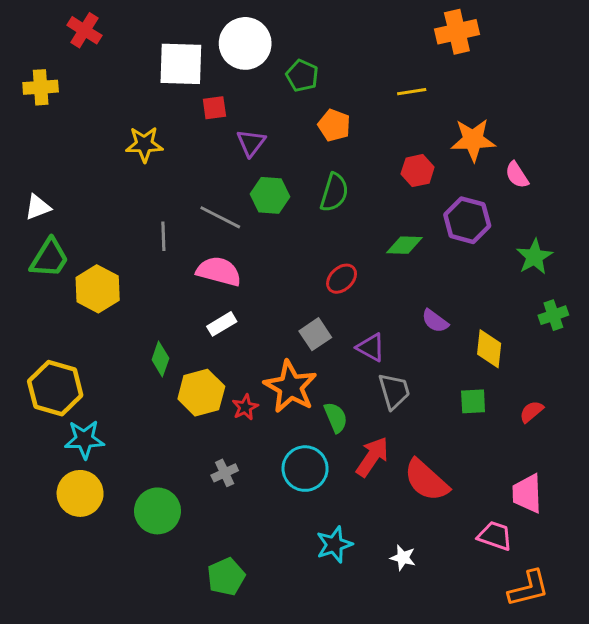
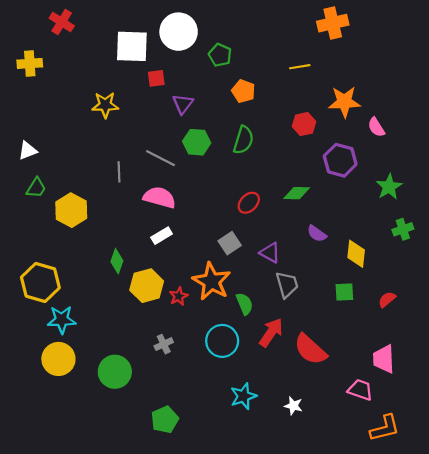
green diamond: (404, 245) -> (297, 193), moved
green trapezoid: (49, 258) -> (36, 188), size x0.7

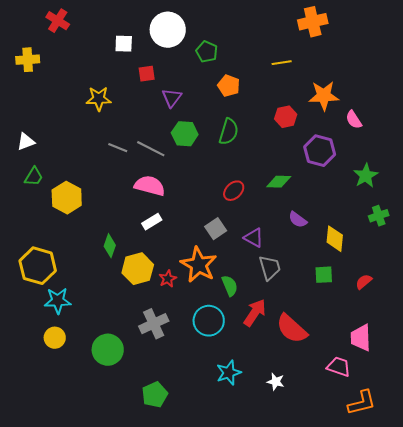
white square: (132, 46) -> (124, 44), size x0.6
gray line: (119, 172) -> (118, 148), moved, turned -66
gray cross: (164, 344) -> (154, 324), size x1.6
yellow circle: (58, 359) -> (55, 338), size x0.7

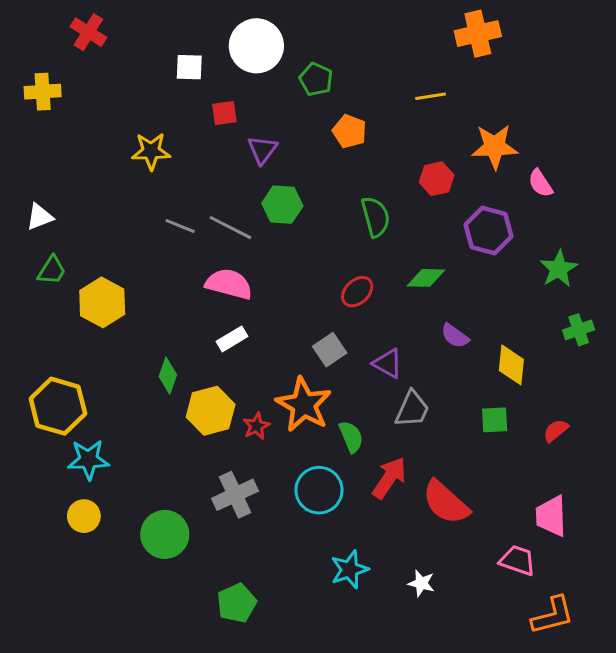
green semicircle: (229, 132) -> (376, 217), moved, turned -32
gray trapezoid: (270, 268) -> (412, 409), turned 40

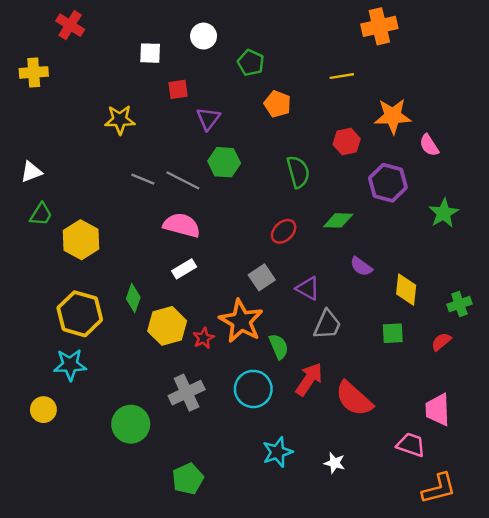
white circle: (256, 46) -> (204, 36), size x0.6
green cross: (579, 330) -> (459, 304), moved
yellow hexagon: (58, 406) -> (80, 314), moved
yellow circle: (84, 516) -> (43, 410), moved

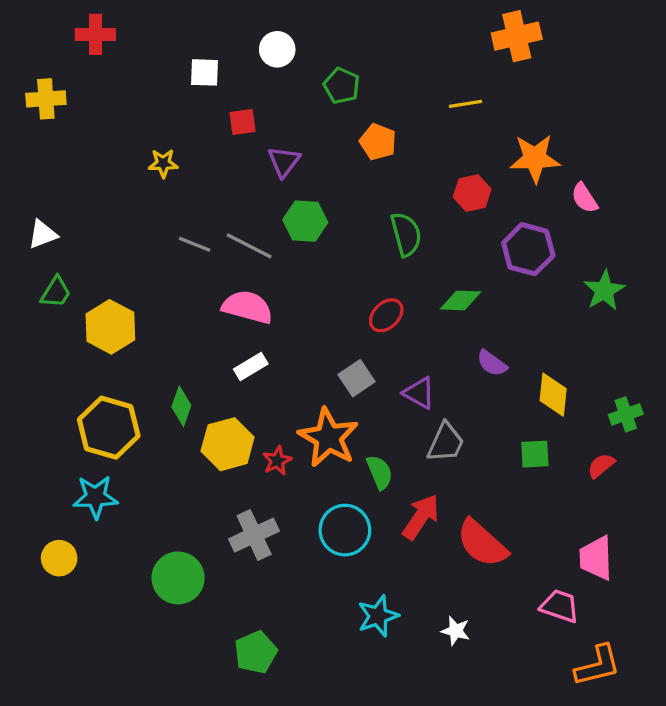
red cross: (70, 25) -> (95, 34), turned -32
yellow star: (120, 120) -> (163, 163), size x0.7

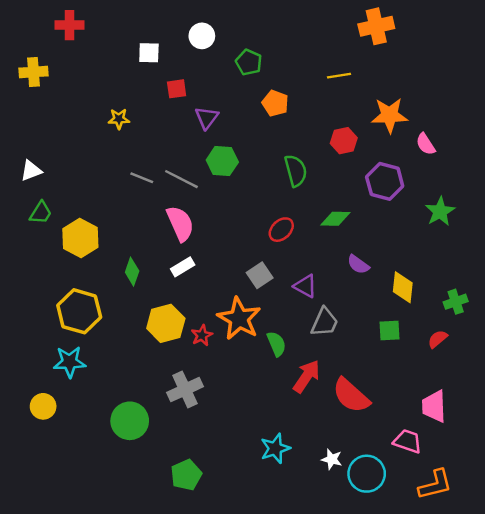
pink semicircle: (247, 307) -> (180, 224), turned 51
green diamond: (181, 406) -> (132, 272), moved
cyan circle: (345, 530) -> (367, 474), moved

